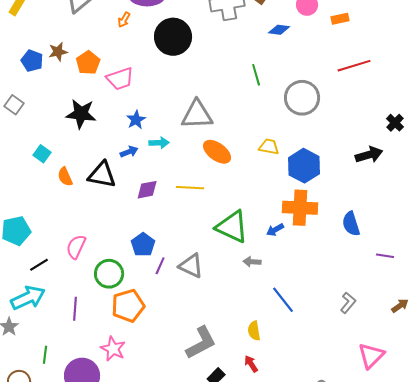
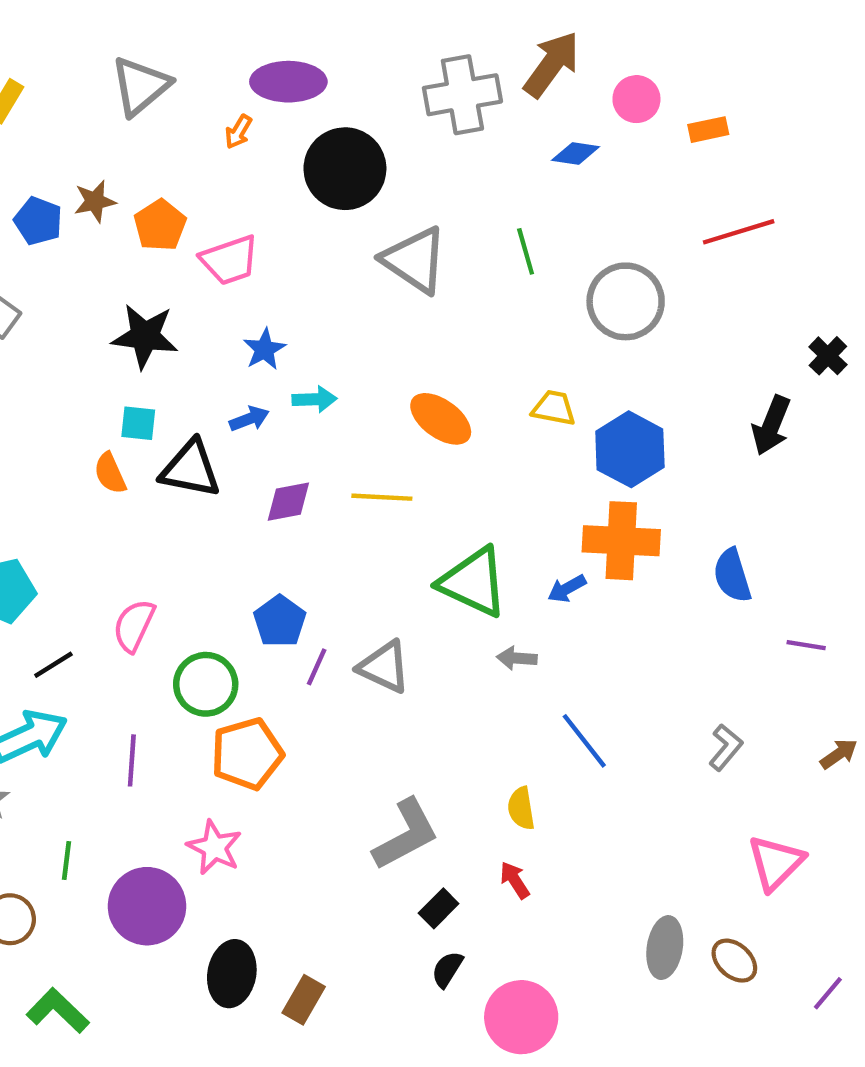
gray triangle: (197, 115) -> (415, 260), moved, turned 36
cyan square: (42, 154) -> (138, 423), moved, turned -30
black arrow: (369, 155) -> (771, 425), turned 128

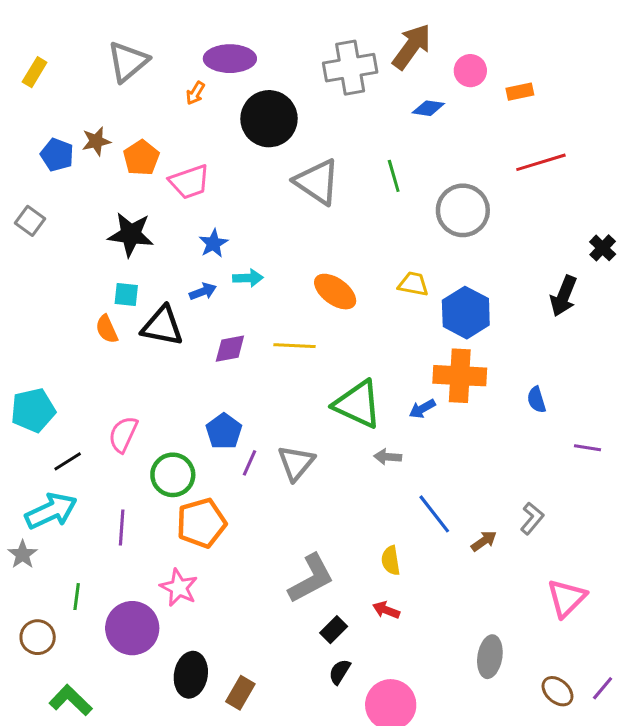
blue semicircle: (732, 576) -> (536, 400), size x0.7
gray triangle: (384, 667) -> (296, 463), turned 45
brown arrow: (839, 754) -> (484, 541), moved
red arrow: (515, 880) -> (386, 610), turned -36
brown ellipse: (734, 961) -> (558, 691), moved

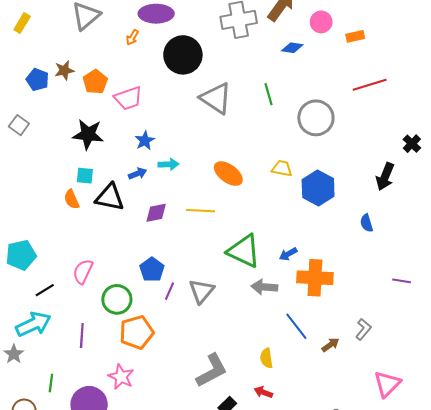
orange cross: (460, 376) -> (315, 278), moved
blue semicircle: (536, 400) -> (367, 223), moved
gray arrow: (388, 457) -> (264, 287), size x1.4

